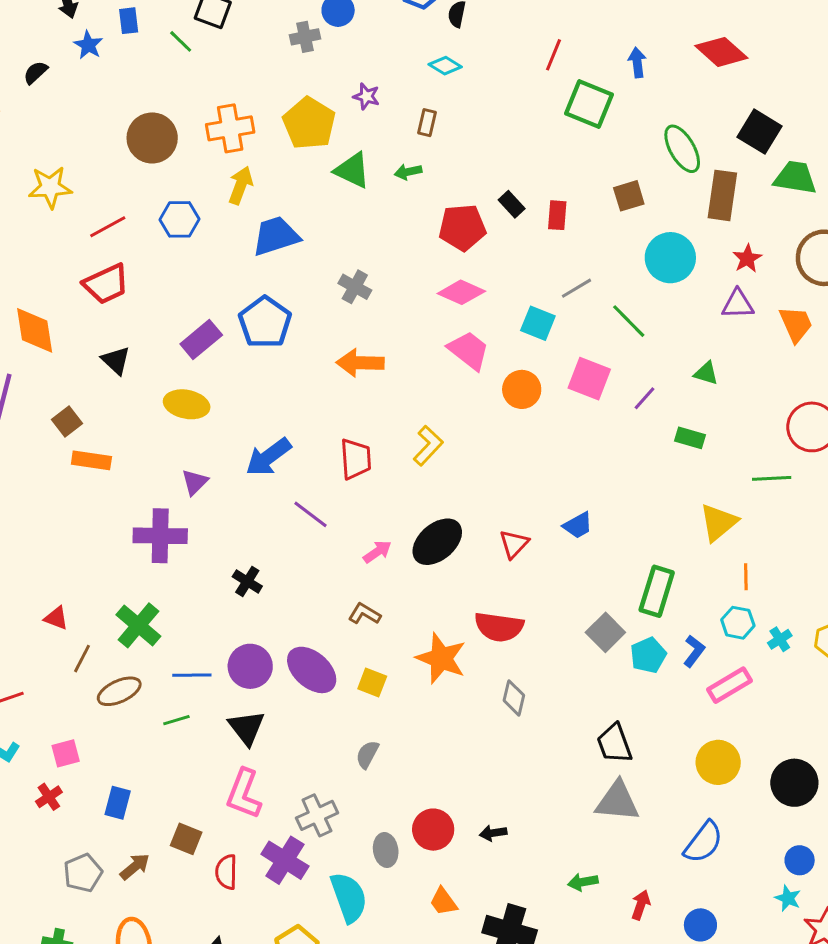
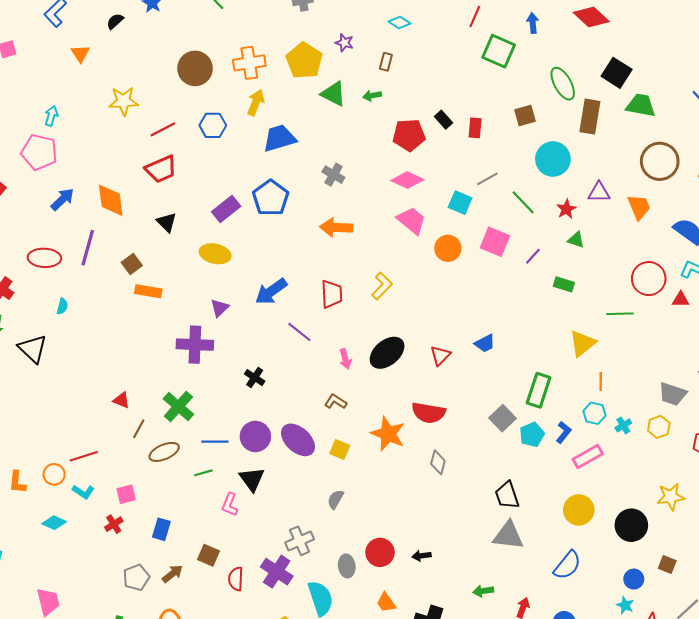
red star: (747, 258) -> (566, 209), moved
pink arrow: (377, 552) -> (345, 359), turned 108
pink L-shape: (244, 794) -> (230, 505), moved, size x0.7

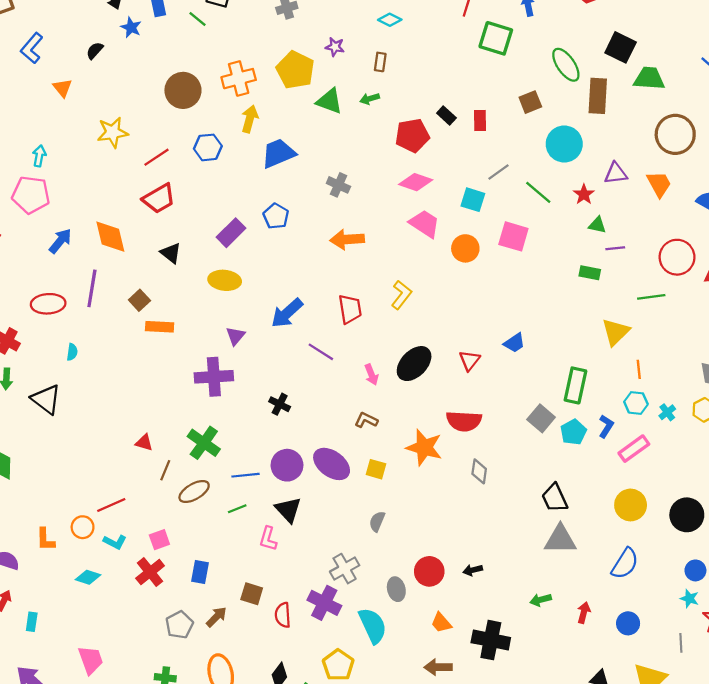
blue pentagon: (271, 198) -> (276, 216), size x0.7
purple line: (533, 256) -> (615, 248), moved, turned 48
red cross: (114, 524) -> (150, 572), size x1.5

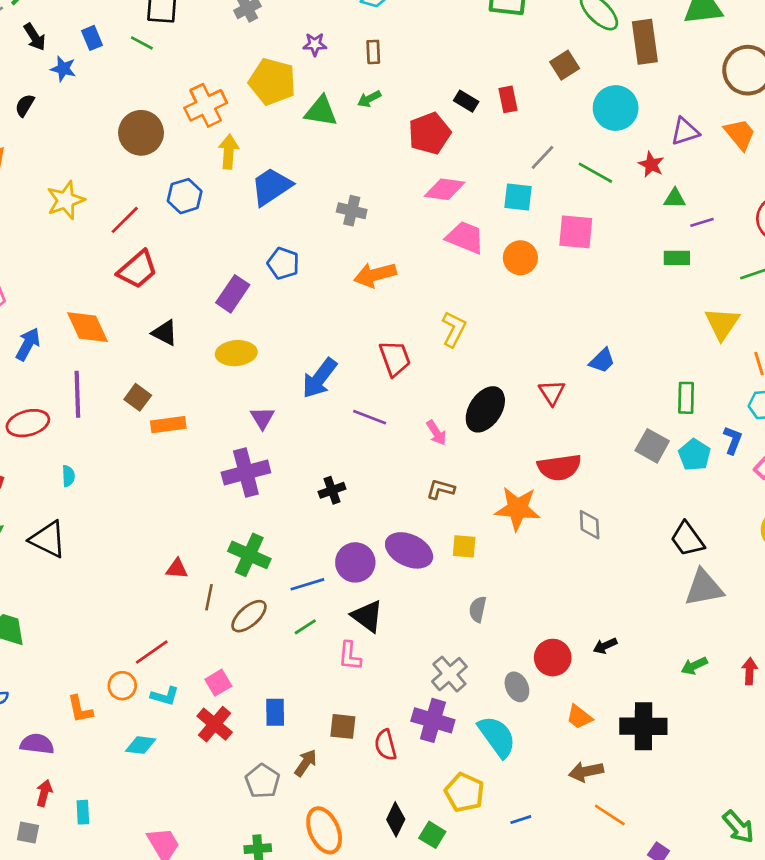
green rectangle: (575, 385) -> (686, 398), size x0.7
black cross: (280, 404) -> (332, 490), turned -36

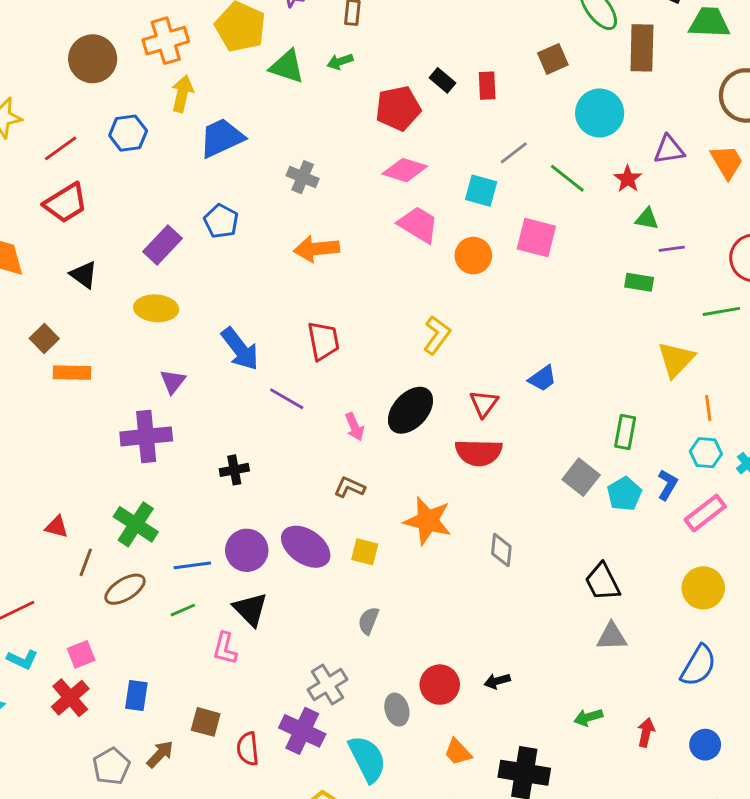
yellow L-shape: (454, 329) -> (437, 335), moved
blue arrow: (319, 378) -> (240, 349), turned -84
red semicircle: (559, 467) -> (479, 453), moved
gray triangle: (704, 588) -> (612, 636), size x0.7

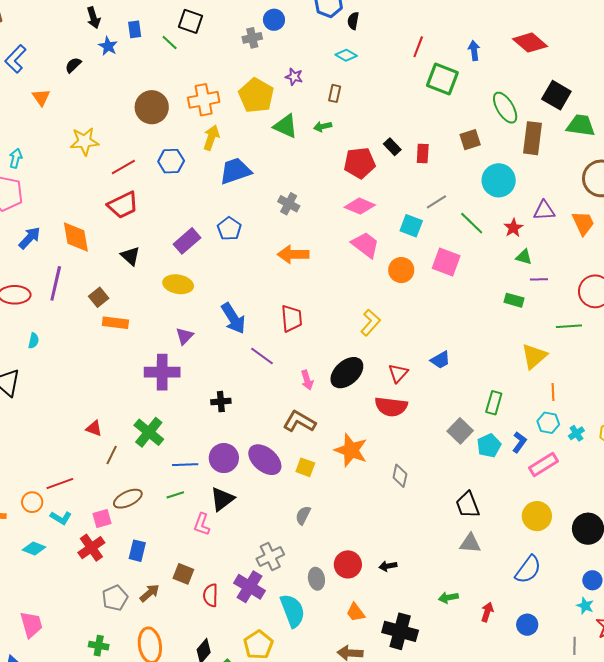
brown L-shape: (350, 487) -> (299, 422), size x1.5
brown ellipse: (125, 589) -> (128, 499), moved
black triangle: (250, 609) -> (222, 499), turned 32

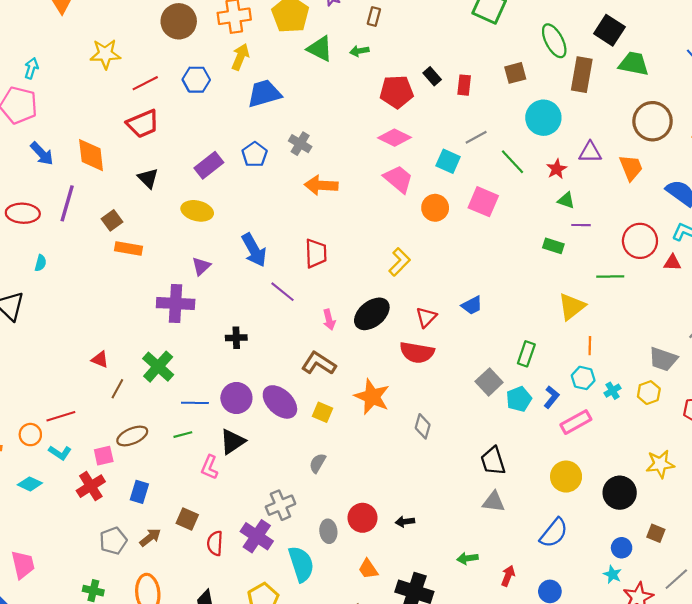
gray cross: (289, 204) -> (300, 144), moved
blue arrow: (30, 238) -> (42, 154), turned 90

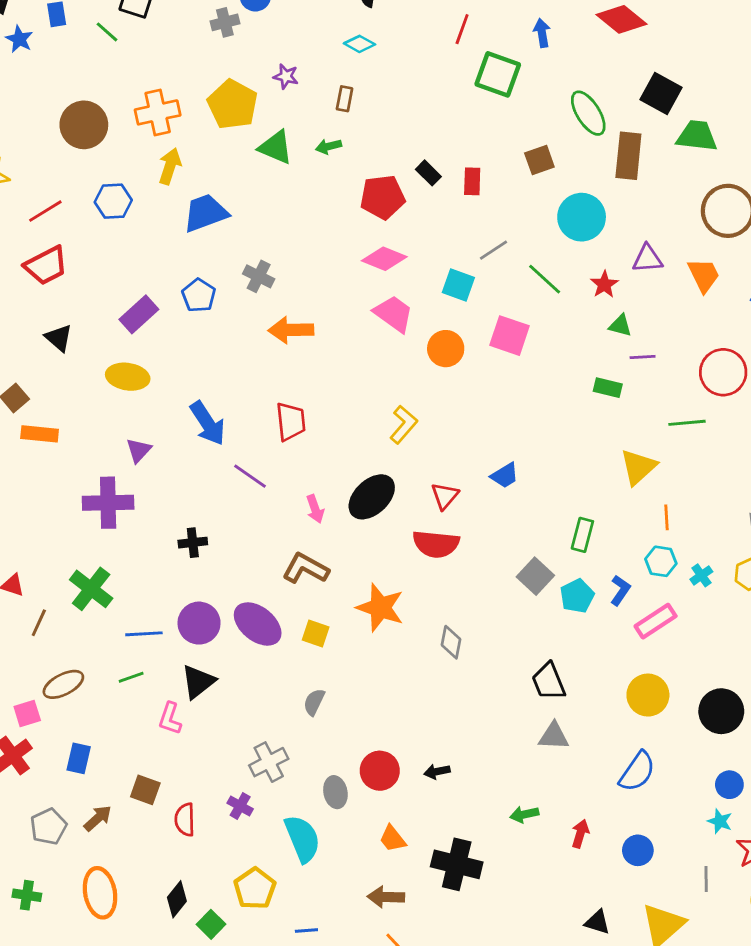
purple cross: (257, 536) -> (240, 806), size x0.6

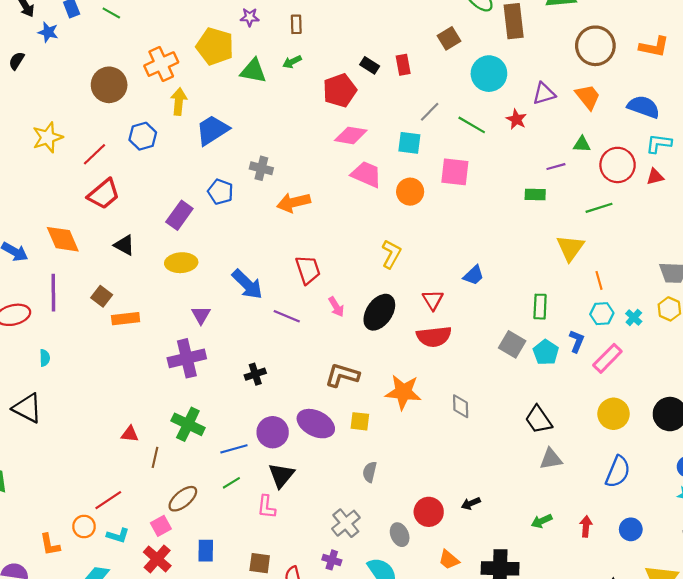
green triangle: (620, 326) -> (582, 144), moved
pink arrow: (315, 509) -> (336, 307), moved

